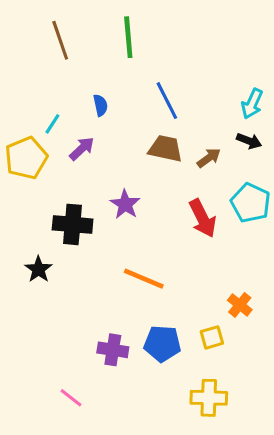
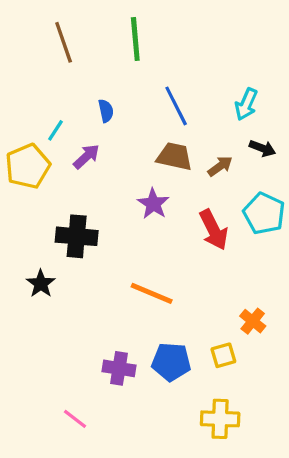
cyan arrow: (252, 104) -> (246, 104), moved
purple star: (125, 204) -> (153, 204), moved

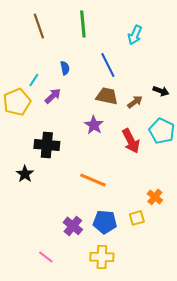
cyan arrow: (246, 104) -> (135, 35), moved
purple cross: (119, 368) -> (73, 226), turned 30
yellow cross: (220, 419) -> (102, 257), moved

